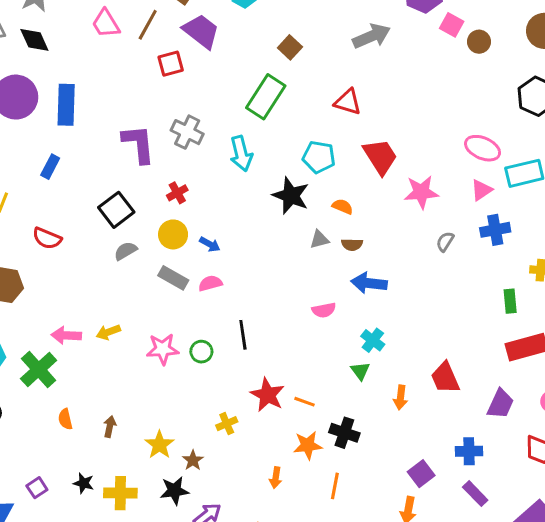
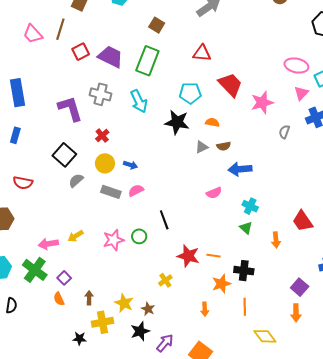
purple trapezoid: (201, 31) -> (111, 57), moved
purple square: (37, 488) -> (64, 278), moved
yellow cross: (120, 493) -> (102, 322), moved

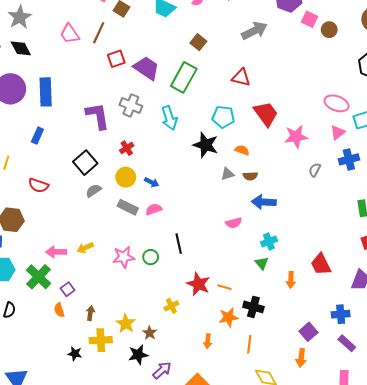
cyan cross: (250, 206) -> (269, 241), turned 35

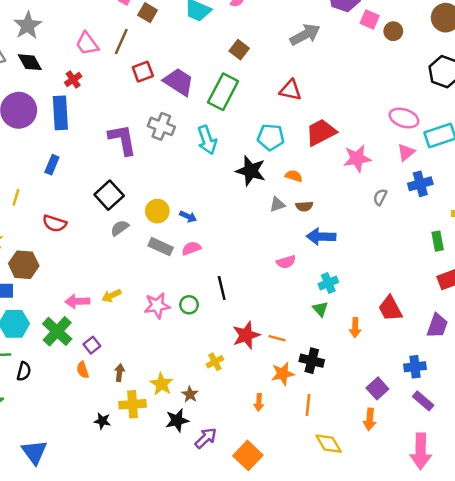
red trapezoid: (266, 114) -> (321, 132), turned -80
red cross: (127, 148) -> (73, 79), moved
red star: (198, 284) -> (246, 335), turned 30

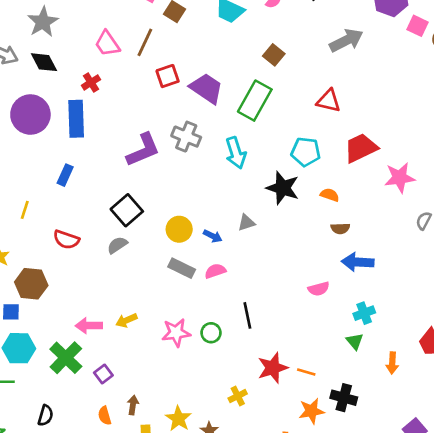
purple L-shape: (122, 140) -> (143, 150), turned 76
gray triangle: (277, 205) -> (246, 223), moved
gray semicircle: (120, 228) -> (117, 245), moved
orange semicircle: (83, 370) -> (105, 416), moved
black semicircle: (24, 371) -> (46, 415), moved

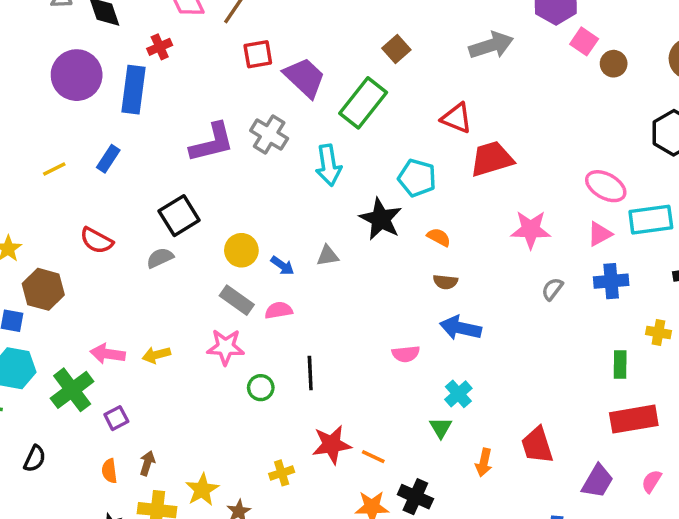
red trapezoid: (361, 148) -> (492, 159), moved
yellow line: (25, 210) -> (54, 169), moved, turned 36
cyan cross: (364, 313) -> (458, 394), turned -30
pink star: (176, 333) -> (226, 347), moved

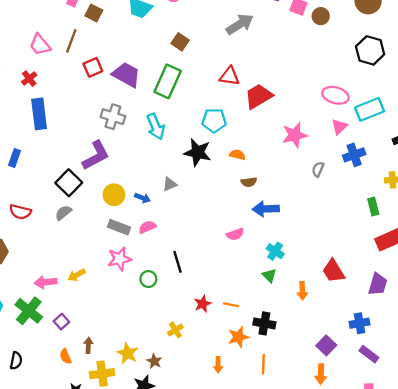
blue rectangle: (133, 90) -> (39, 114), moved
purple L-shape: (212, 143) -> (96, 155), moved
red star: (332, 445) -> (203, 304), size x0.7

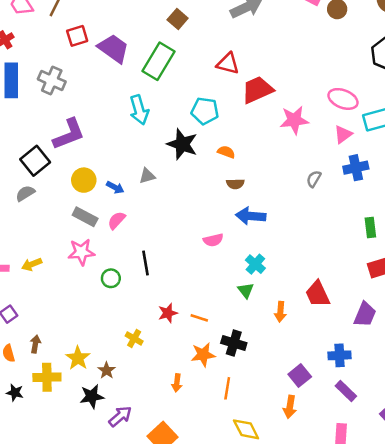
gray cross: (113, 117) -> (52, 80), moved
pink star: (295, 135) -> (294, 120), moved
pink semicircle: (147, 227) -> (117, 220), turned -30
yellow cross: (175, 330) -> (134, 338), turned -35

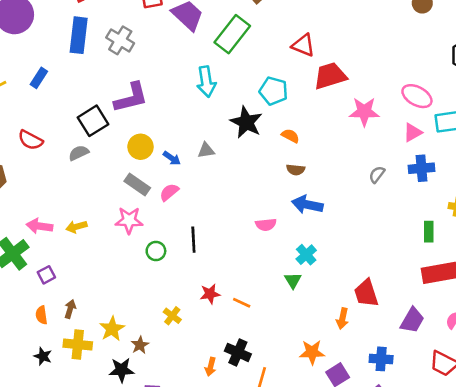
orange arrow: (280, 312) -> (342, 319), moved
black cross: (234, 343) -> (238, 352), moved
orange star: (203, 355) -> (312, 352), moved

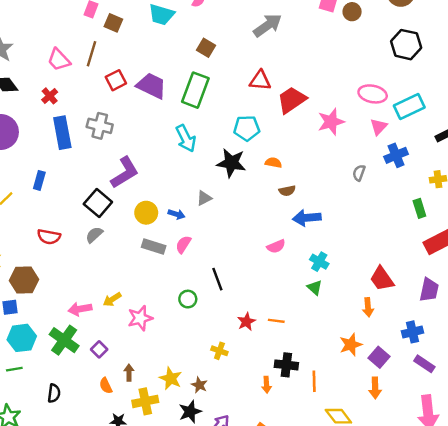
pink star: (129, 220) -> (140, 318), moved

